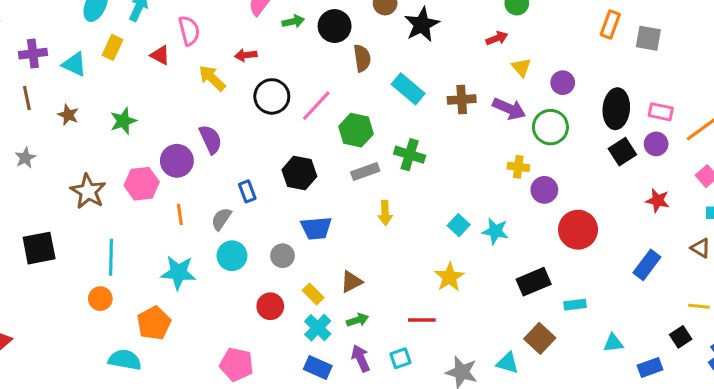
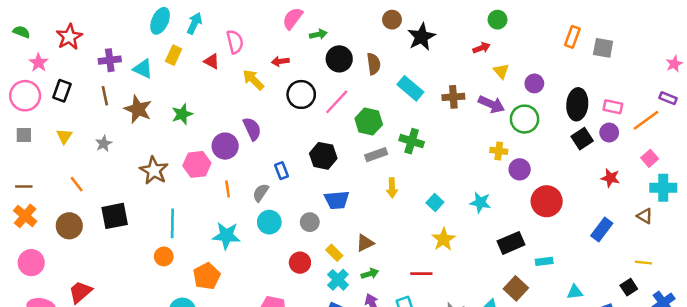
black circle: (335, 26) -> (339, 59), moved
brown star: (68, 115) -> (138, 109), size x1.6
cyan square: (459, 225) -> (435, 202), moved

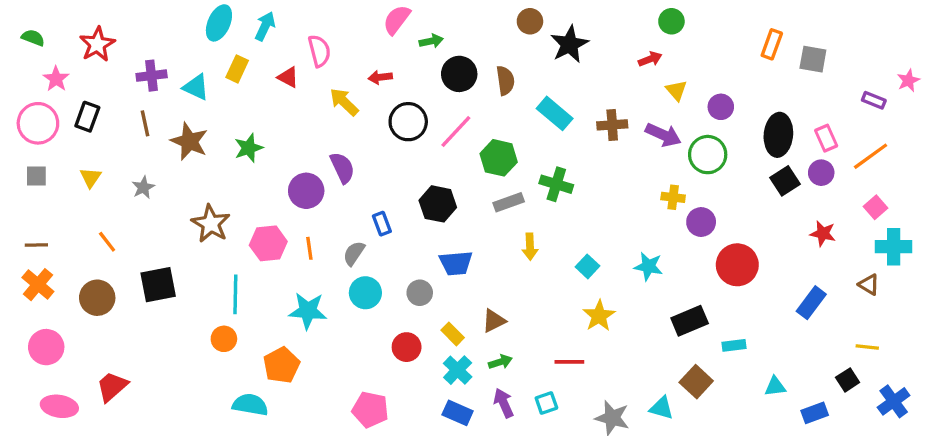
purple rectangle: (668, 98) -> (874, 100), moved
pink rectangle: (613, 107) -> (826, 138), turned 54
pink hexagon: (197, 164) -> (268, 243), moved

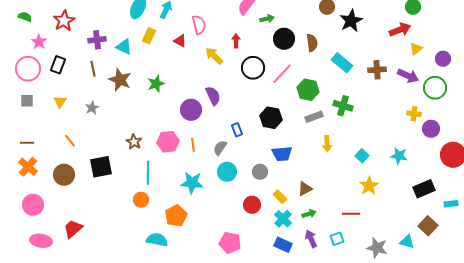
red arrow: (650, 59) -> (400, 30), size x1.5
red arrow: (380, 77) -> (236, 41), turned 96
yellow triangle: (676, 90) -> (416, 49), turned 32
brown star: (211, 224) -> (134, 142), moved, size x0.7

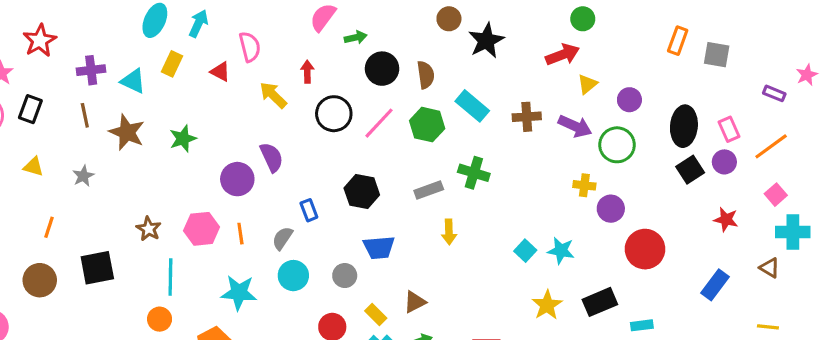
green hexagon: (308, 90) -> (427, 125), moved
yellow triangle: (60, 102) -> (34, 167), turned -48
orange line: (70, 141) -> (49, 227), turned 56
cyan square: (362, 156) -> (525, 251), moved
yellow star: (369, 186) -> (547, 305), moved

